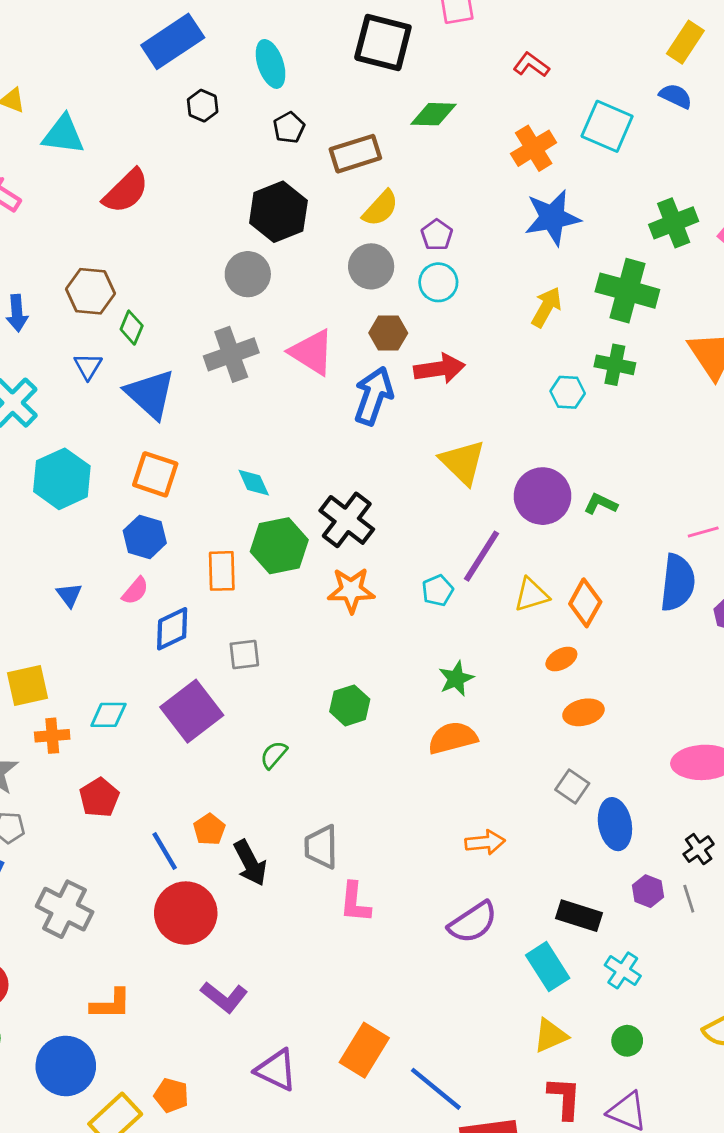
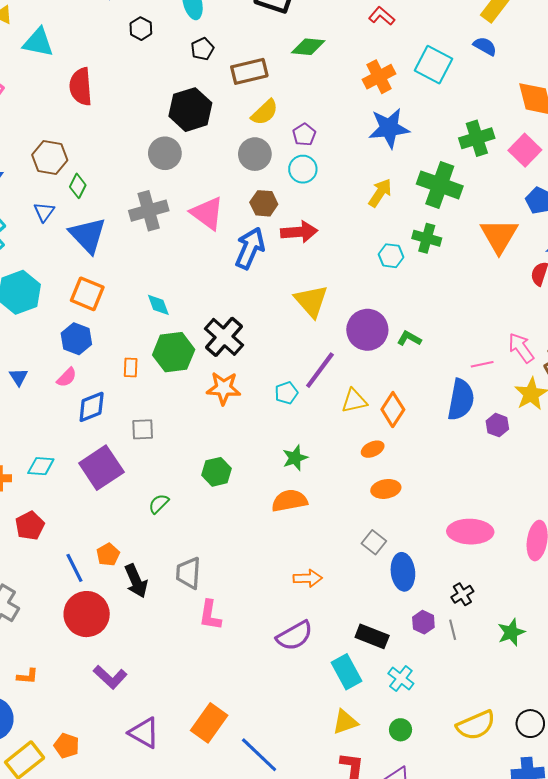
red semicircle: (126, 191) -> (81, 87), turned 126
orange rectangle: (222, 571) -> (131, 367), size x0.7
orange L-shape: (111, 1004) -> (27, 676), size x0.7

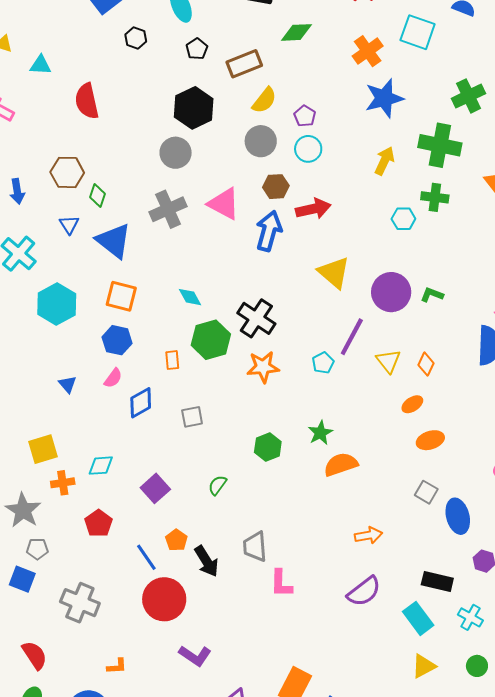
cyan triangle: (38, 42) -> (41, 65), size x0.7
yellow triangle: (354, 401) -> (388, 361), turned -48
orange diamond: (393, 410) -> (426, 364), size x0.7
green star: (295, 458) -> (320, 433), moved
purple square: (101, 468) -> (155, 488), moved, size x0.7

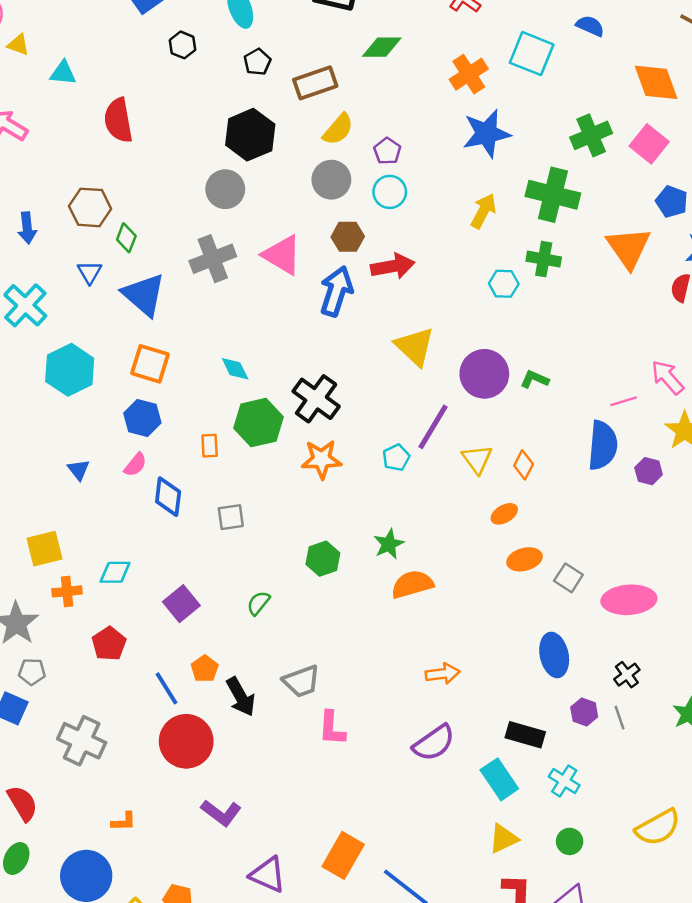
blue diamond: (141, 403) -> (168, 497), turned -56
gray square: (426, 492) -> (568, 578), moved
gray trapezoid: (255, 547) -> (301, 681), turned -108

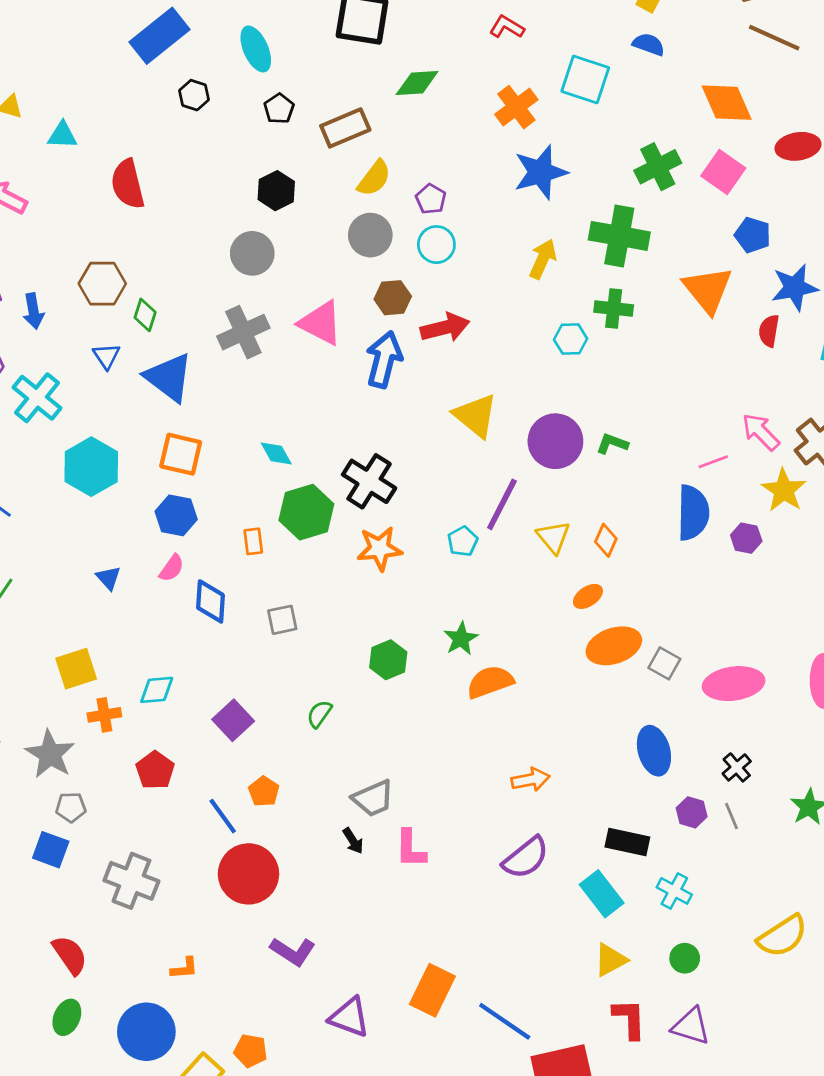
black hexagon: (250, 135) -> (276, 191), size x0.7
orange ellipse: (525, 559) -> (614, 646), size x1.4
black arrow: (241, 697) -> (353, 841), moved, size x0.6

